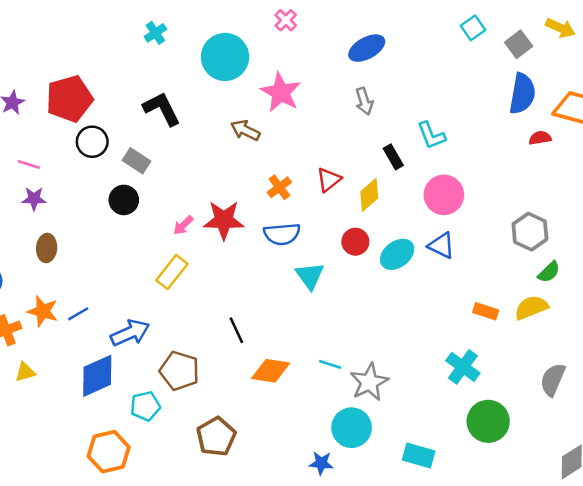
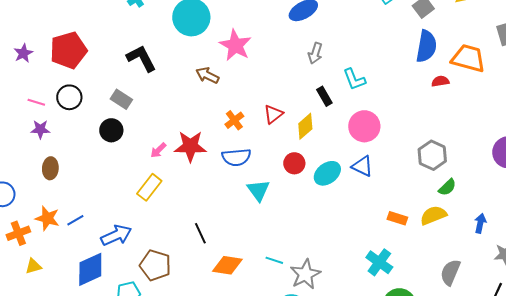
gray arrow: (364, 101) -> (315, 53), moved, turned 35
black circle: (92, 142) -> (69, 97), moved

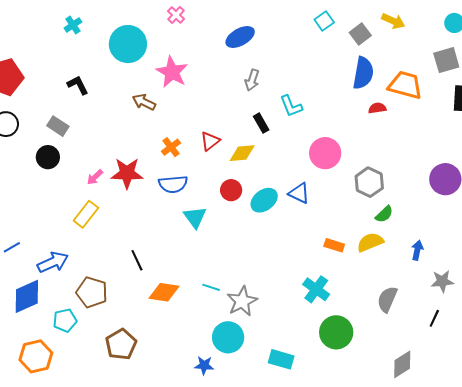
black L-shape: (141, 58) -> (78, 85), size x0.7
yellow diamond: (305, 126) -> (242, 153), turned 36
pink circle: (364, 126) -> (325, 153), moved

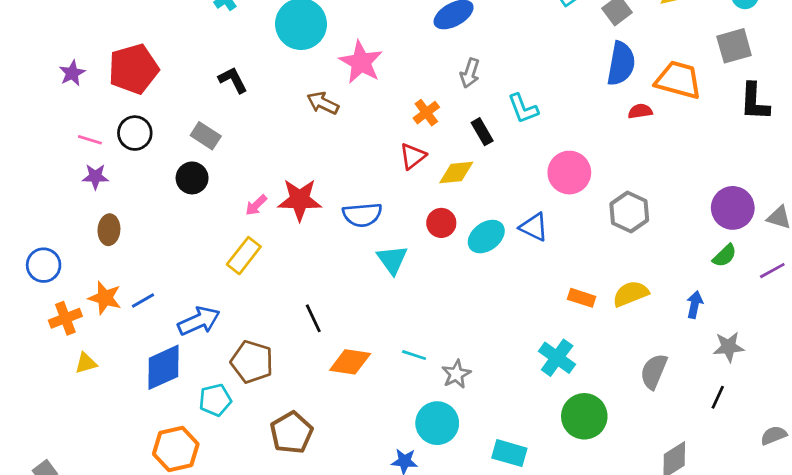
orange cross: (171, 147) -> (426, 113), moved
green semicircle: (384, 214) -> (725, 256), moved
gray star: (242, 301) -> (456, 374), size x0.7

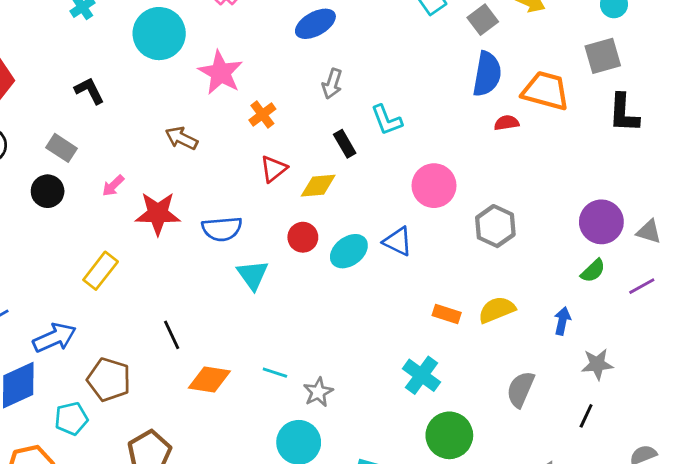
brown arrow: (323, 103) -> (181, 138), moved
orange cross: (426, 113) -> (262, 114), moved
pink arrow: (256, 205) -> (113, 186), moved

